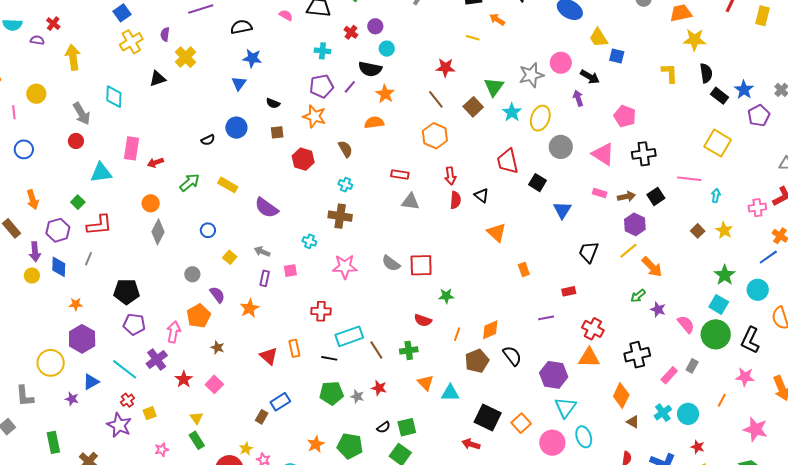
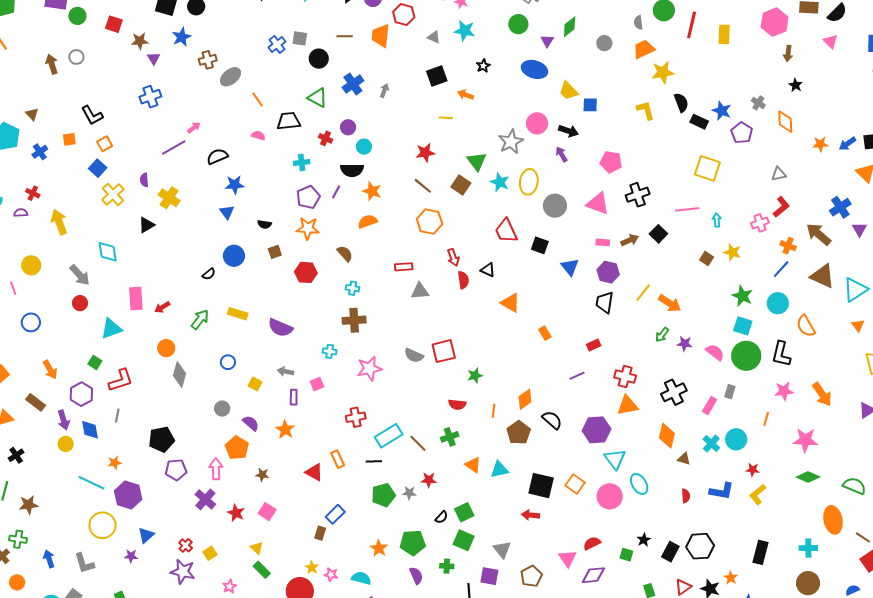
purple hexagon: (635, 224) -> (608, 272), moved
cyan line: (125, 369) -> (91, 483), moved

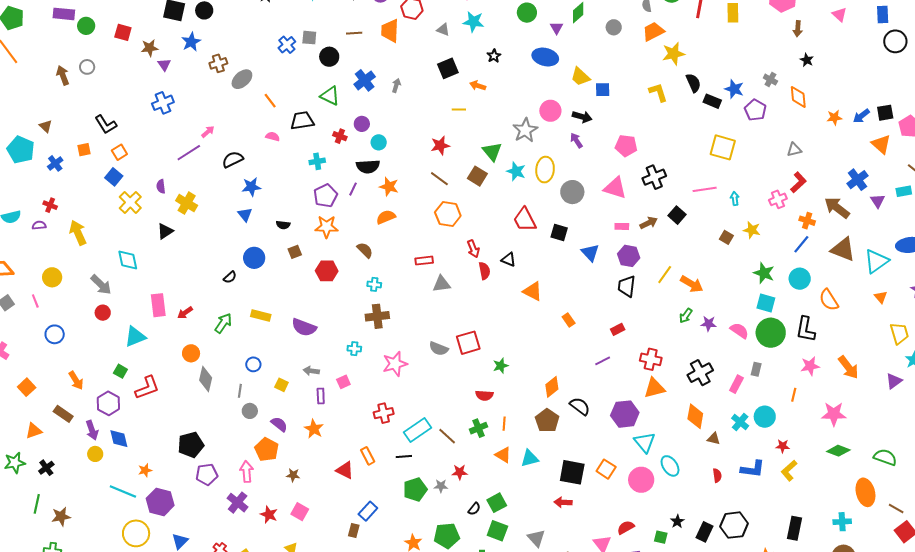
orange line: (494, 411) -> (504, 424), moved
gray line: (117, 415) -> (240, 391), moved

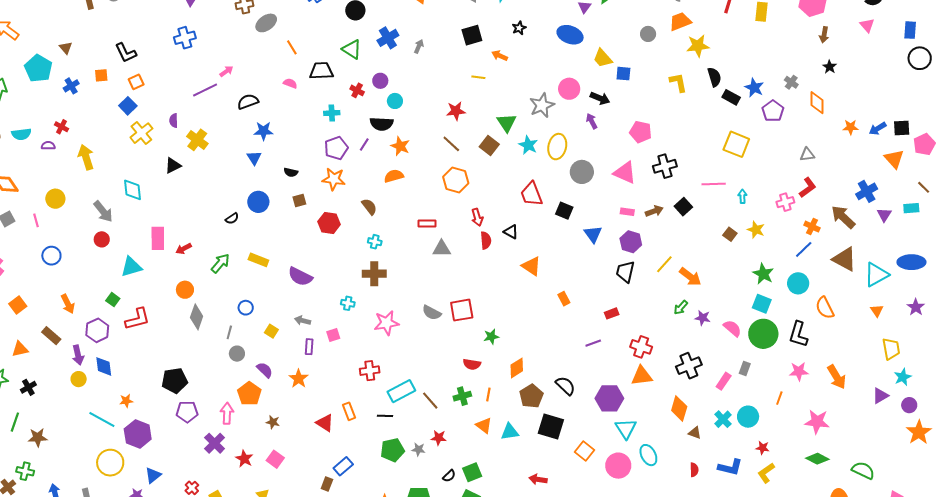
gray circle: (614, 27) -> (648, 34), moved
orange diamond: (552, 387) -> (517, 368), moved
black square: (572, 472) -> (551, 426), moved

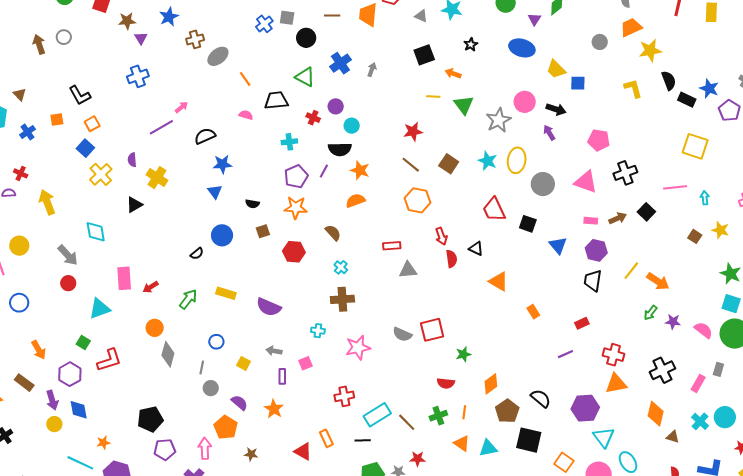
green triangle: (507, 123) -> (464, 105), moved
cyan cross: (375, 242) -> (341, 267), turned 32

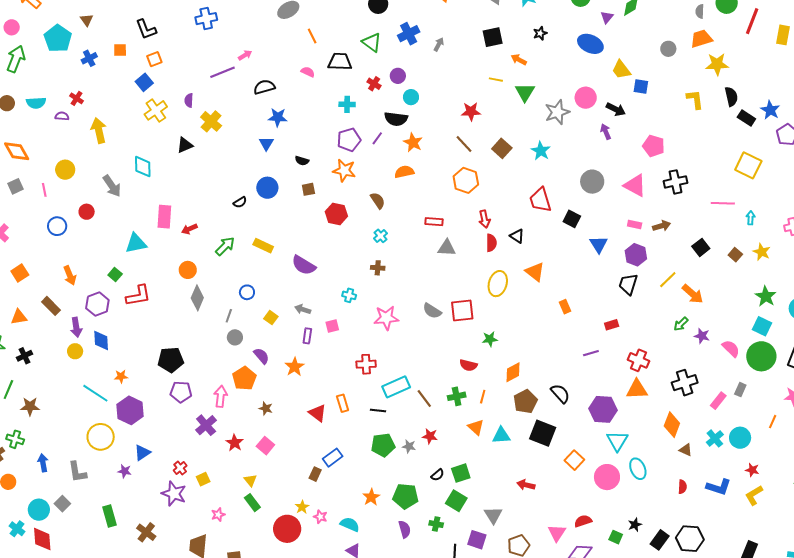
yellow ellipse: (517, 160) -> (498, 284), moved
black square: (646, 212) -> (701, 247), moved
red circle: (68, 283) -> (87, 212), moved
brown cross: (342, 299) -> (378, 268), size x0.6

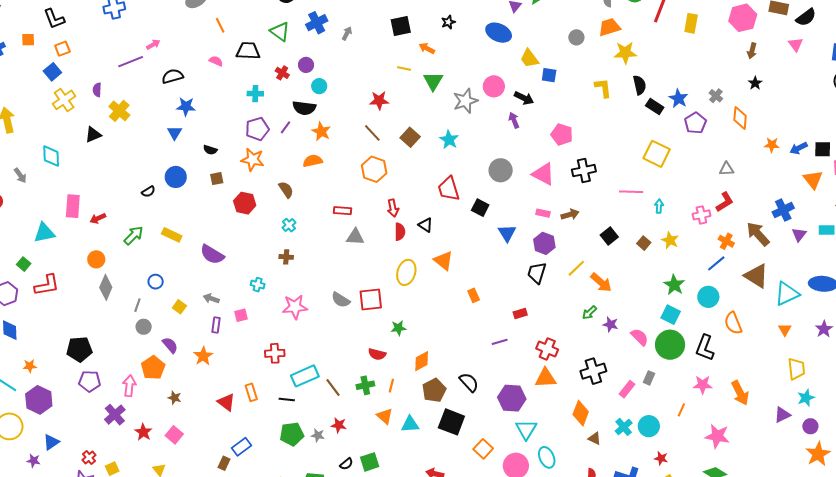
gray arrow: (112, 186) -> (20, 175), size x0.7

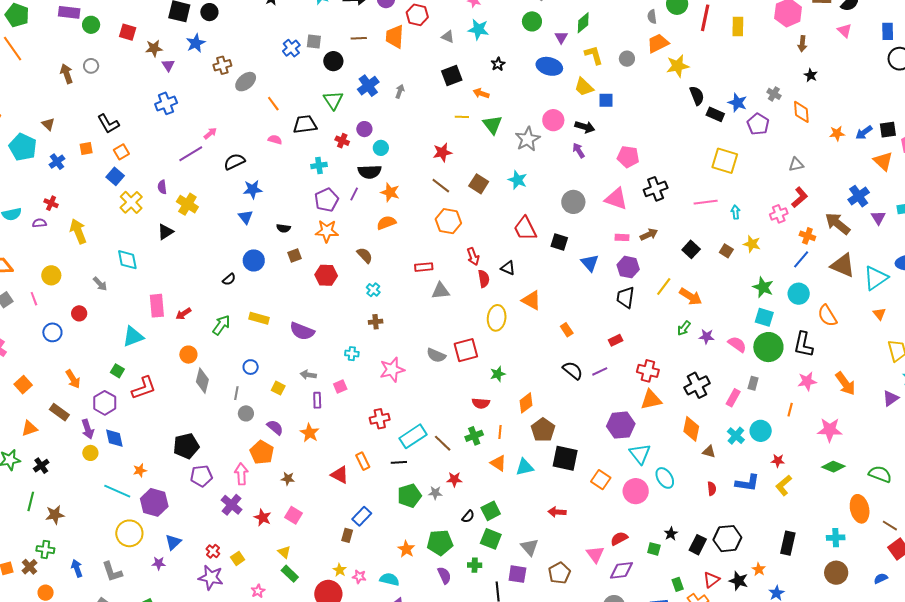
green triangle: (280, 31) -> (333, 100), turned 30
yellow L-shape: (603, 88) -> (594, 55), moved
black semicircle: (469, 382) -> (573, 370), moved

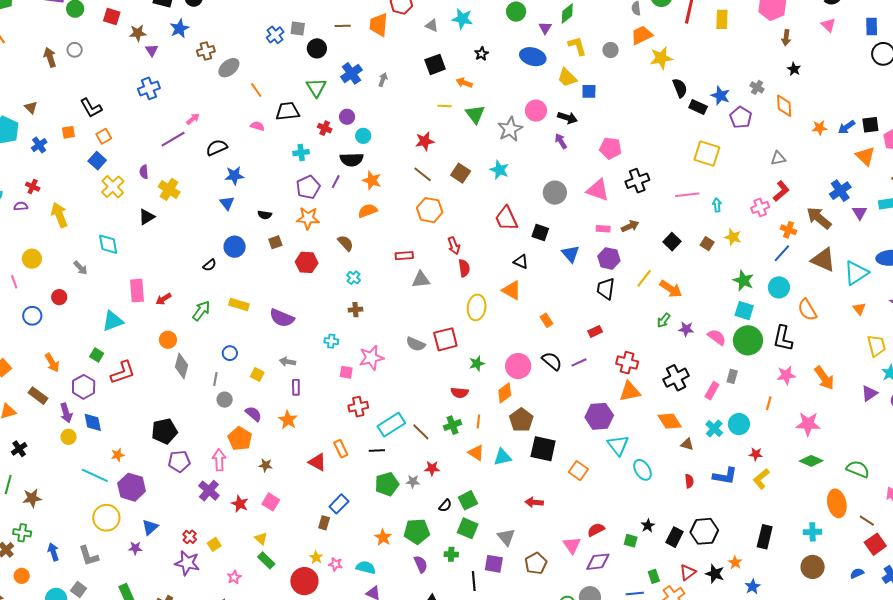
black triangle: (508, 268) -> (521, 262), moved
pink square: (340, 386) -> (346, 372), moved, turned 32
orange diamond: (691, 429) -> (670, 421), turned -45
pink circle: (636, 491) -> (518, 366), moved

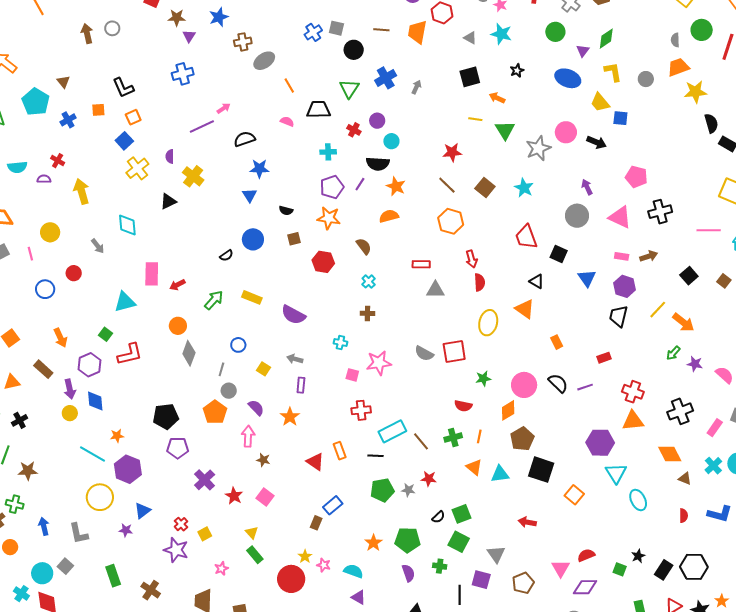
purple arrow: (561, 141) -> (587, 187), moved
orange pentagon: (240, 439) -> (215, 412), moved
pink arrow: (219, 460) -> (248, 436), moved

